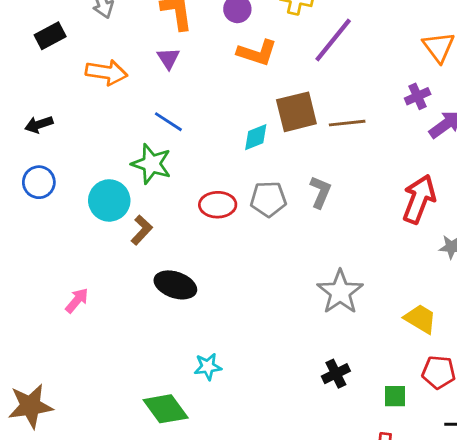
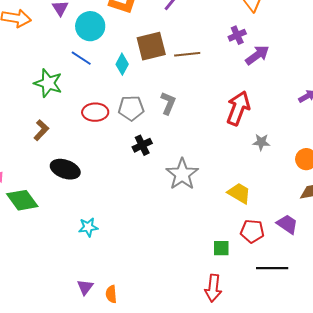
blue line: (168, 122) -> (81, 58), moved
cyan diamond: (256, 137) -> (122, 64), turned -40
cyan circle: (109, 200) -> (90, 26), moved
black cross: (336, 374) -> (142, 145), moved
green diamond: (166, 409) -> (22, 200), moved

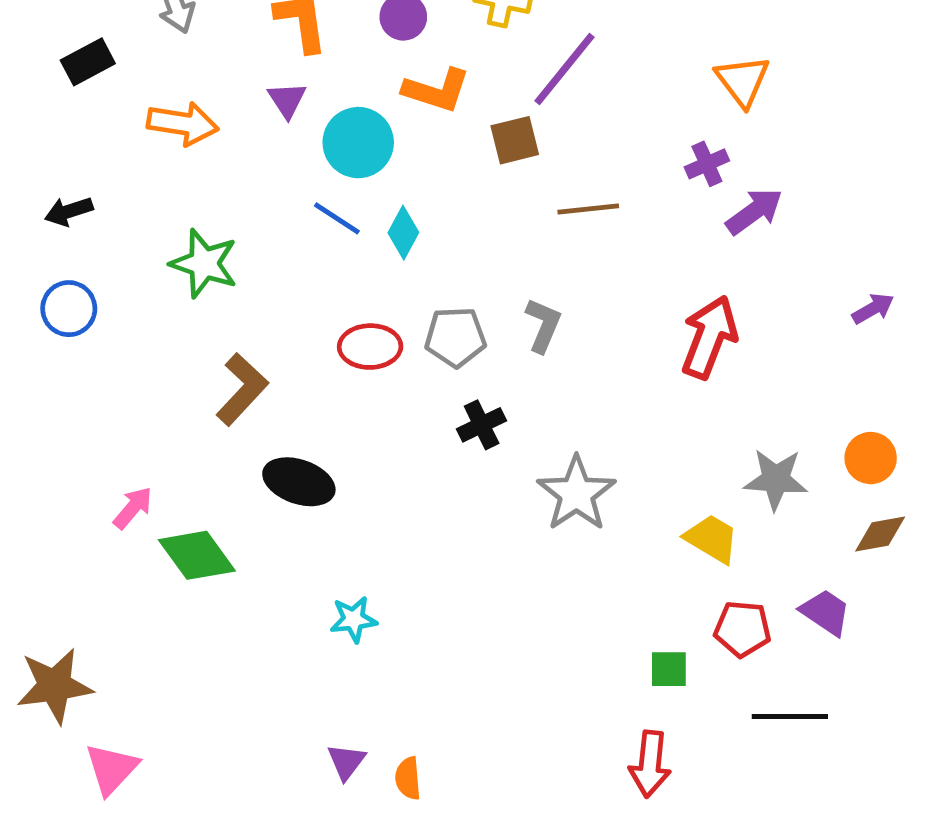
brown square: (151, 46) -> (515, 140), moved, size x0.7
cyan diamond: (122, 64) -> (403, 233), moved
green star: (48, 83) -> (204, 264), moved
brown L-shape: (41, 130) -> (242, 389), size x1.4
gray star: (261, 142) -> (776, 479), moved, size x1.5

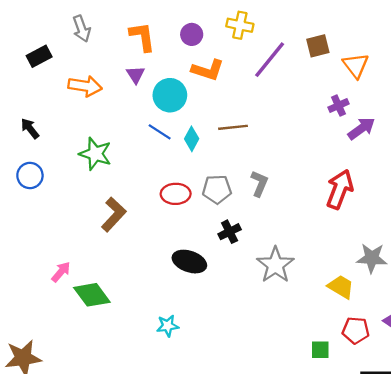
brown square: (515, 140) -> (318, 46), moved
brown line: (588, 209) -> (233, 127), moved
black arrow: (69, 211) -> (30, 128), turned 70
black ellipse: (299, 482) -> (189, 262), moved

